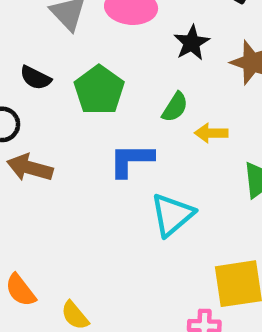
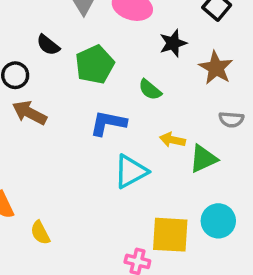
green semicircle: (175, 107) -> (150, 90), turned 85
yellow arrow: (211, 133) -> (172, 140), moved

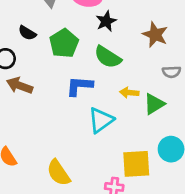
black star: (173, 43) -> (106, 21), moved
green semicircle: (150, 90) -> (108, 57), size x1.5
yellow semicircle: (40, 233) -> (58, 173), moved, size x1.5

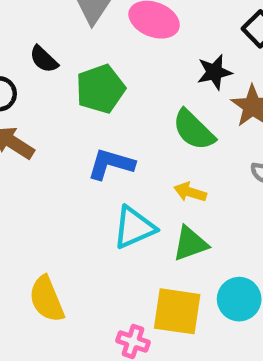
black star: (106, 21) -> (214, 72), moved
green semicircle: (108, 57) -> (194, 130), moved
green triangle: (154, 104) -> (190, 244), moved

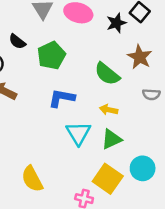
black star: (214, 72) -> (116, 23), moved
cyan triangle: (134, 227) -> (78, 133), turned -32
yellow square: (177, 311) -> (108, 179), turned 32

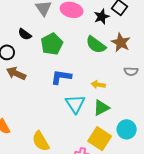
green semicircle: (107, 74) -> (96, 45), moved

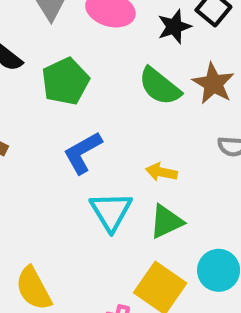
blue L-shape: (61, 77) -> (83, 153), turned -40

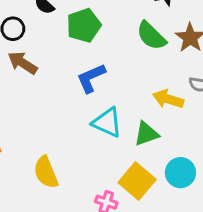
yellow arrow: (161, 172) -> (168, 99), moved, size x1.4
cyan triangle: (111, 211) -> (107, 122), turned -40

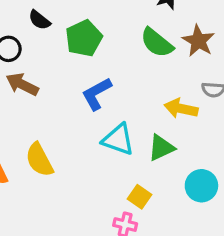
yellow semicircle: (46, 172) -> (39, 160), moved
yellow square: (137, 181) -> (139, 197), moved, size x0.6

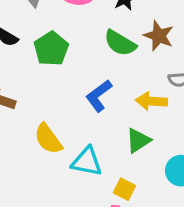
blue L-shape: (97, 94) -> (99, 96), moved
cyan triangle: (118, 139) -> (87, 162), moved
yellow semicircle: (39, 160) -> (48, 139), moved

